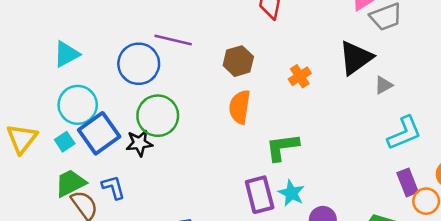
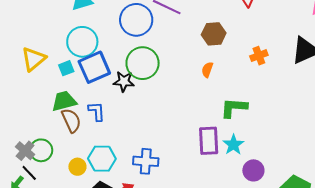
orange semicircle: (240, 107) -> (207, 70), size x0.6

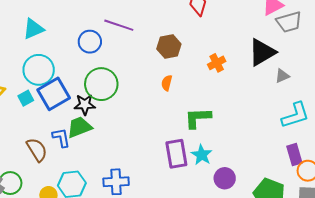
blue circle: (136, 20) -> (90, 42), size x0.7
green trapezoid: (64, 101) -> (79, 127), moved

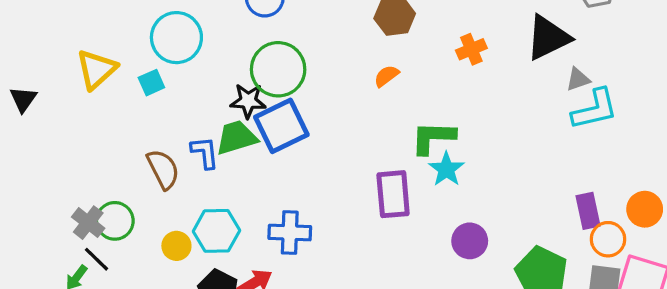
orange semicircle: (167, 83) -> (386, 76), turned 35
blue square: (54, 94) -> (281, 126), moved
cyan L-shape: (295, 115) -> (595, 109), moved
cyan star: (202, 155) -> (446, 169), moved

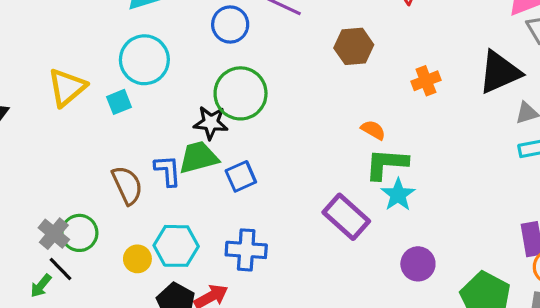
orange semicircle: (386, 76) -> (373, 130), moved, turned 65
blue square: (281, 126) -> (241, 176), moved, size x0.6
purple rectangle: (393, 194) -> (346, 217), turned -45

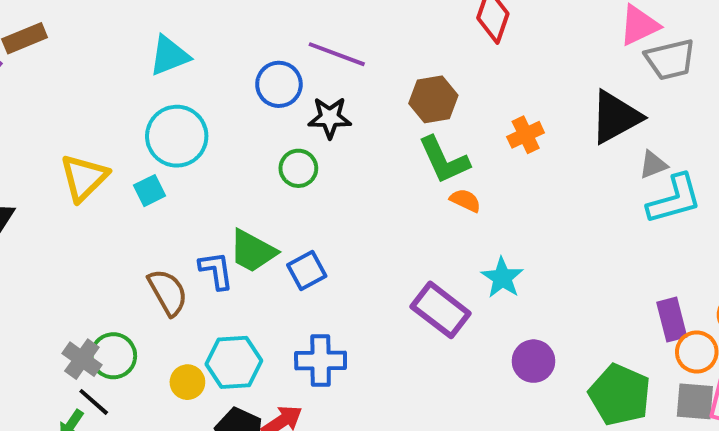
green circle: (241, 93) -> (298, 168), size x0.6
black star: (211, 123) -> (330, 118), moved
green trapezoid: (198, 157) -> (253, 251), turned -132
green L-shape: (386, 164) -> (444, 160), moved, turned -114

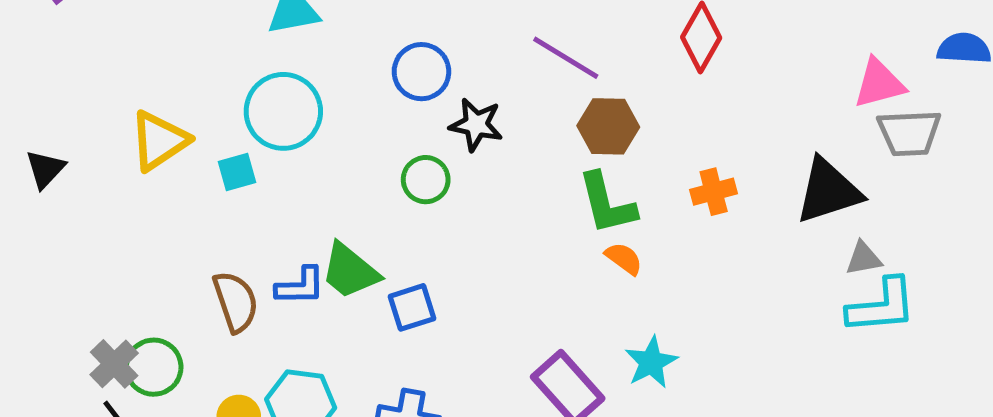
purple line: (337, 54) -> (566, 58), moved
blue L-shape: (216, 270) -> (300, 286), turned 87

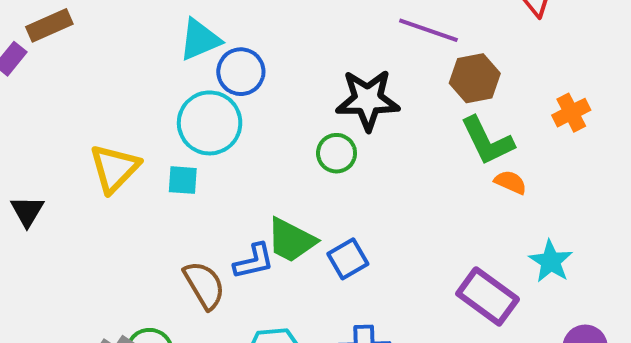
blue circle: (421, 72) -> (241, 72), moved
black star: (476, 125) -> (368, 100), size x1.4
cyan square: (237, 172) -> (183, 180), turned 32

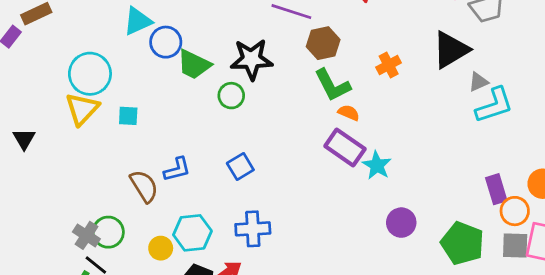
cyan circle: (210, 123) -> (90, 74), moved
green trapezoid: (291, 240) -> (194, 64), moved
purple rectangle: (488, 296) -> (345, 148), moved

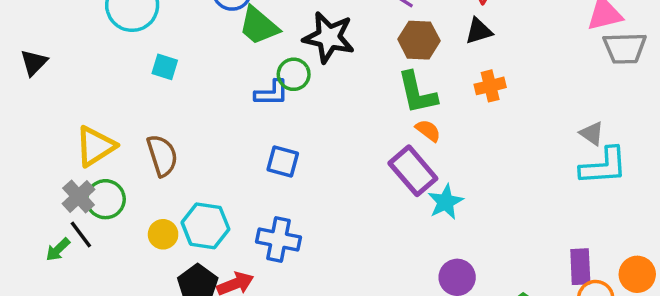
black triangle: (451, 50) -> (479, 31), moved, size x0.6
gray triangle: (478, 82) -> (592, 133), turned 45
yellow triangle: (82, 109) -> (95, 146), moved
blue square: (240, 167) -> (283, 161), turned 32
blue L-shape: (177, 169) -> (272, 93), moved

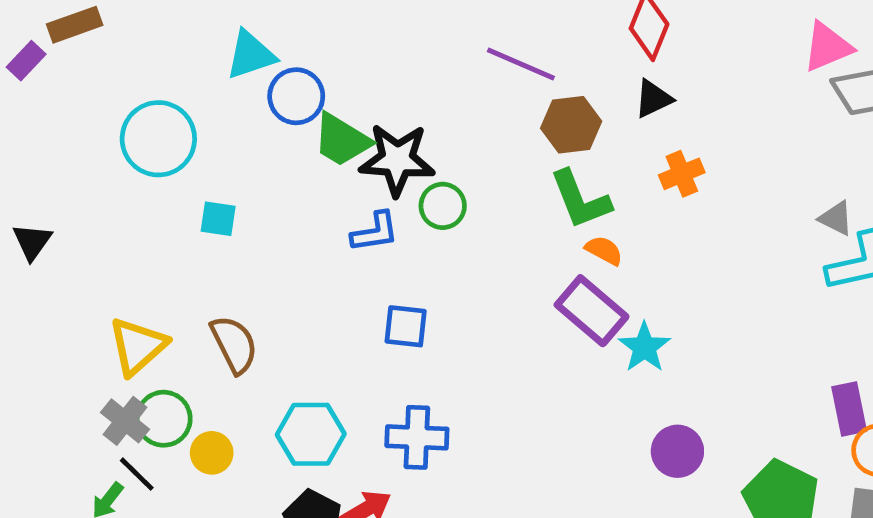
black star: (329, 37) -> (397, 160), moved
green circle: (294, 74) -> (443, 206), moved
yellow circle: (163, 234) -> (212, 453), moved

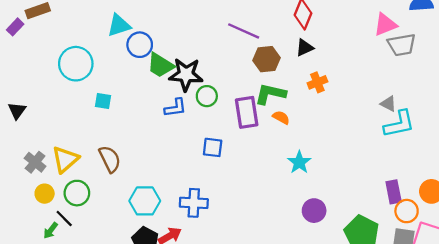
green L-shape: (580, 200) -> (270, 94), turned 124
purple rectangle: (592, 311) -> (247, 112), moved, turned 40
blue square: (406, 326) -> (213, 147), moved
gray cross: (125, 421) -> (35, 162), moved
yellow circle: (212, 453) -> (45, 194), moved

